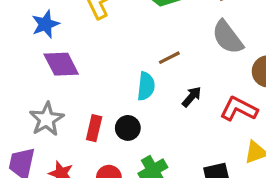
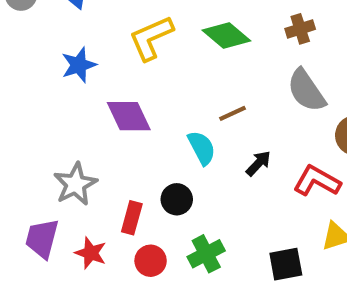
purple diamond: (61, 64) -> (129, 116), moved
cyan semicircle: (146, 86) -> (202, 148), turned -36
red rectangle: (94, 128) -> (132, 218), moved

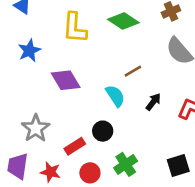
yellow L-shape: (151, 38) -> (75, 28), turned -56
red rectangle: (132, 218) -> (75, 146), turned 48

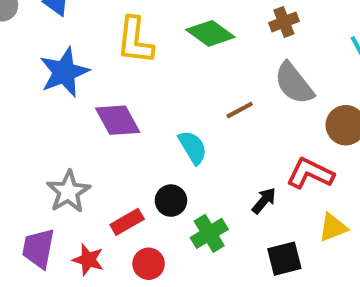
blue star: (29, 51) -> (64, 72), size x1.4
brown line: (133, 71) -> (240, 110), moved
black arrow: (153, 102) -> (264, 201), moved
green cross: (126, 164) -> (209, 233), moved

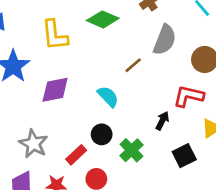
gray semicircle: (294, 83) -> (165, 40), turned -108
purple diamond: (118, 120) -> (55, 90), turned -60

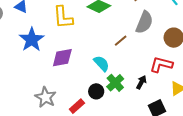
green cross: (131, 150) -> (115, 83), moved

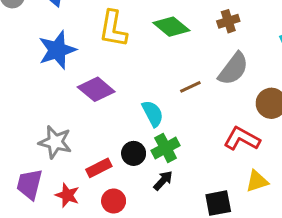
purple diamond: (62, 58) -> (96, 89), turned 35
black arrow: (141, 82) -> (163, 181), moved
gray star: (46, 97) -> (55, 142), turned -30

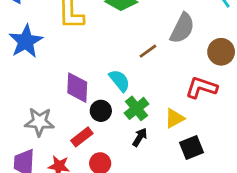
purple diamond: (96, 89) -> (77, 88), moved, turned 64
black circle: (134, 153) -> (101, 111), moved
yellow triangle: (257, 181) -> (174, 118), moved

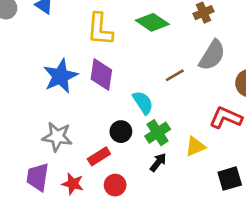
blue star: (26, 41) -> (60, 76), moved
purple diamond: (77, 88) -> (101, 74), moved
black square: (192, 148) -> (230, 179), moved

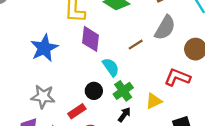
purple diamond: (101, 74) -> (90, 39), moved

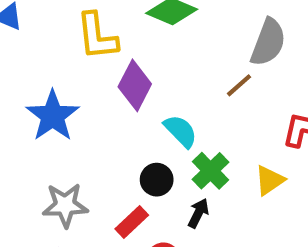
purple diamond: (90, 39) -> (135, 85), turned 30
brown line: (136, 45) -> (239, 85), moved
black arrow: (124, 115) -> (198, 213), moved

